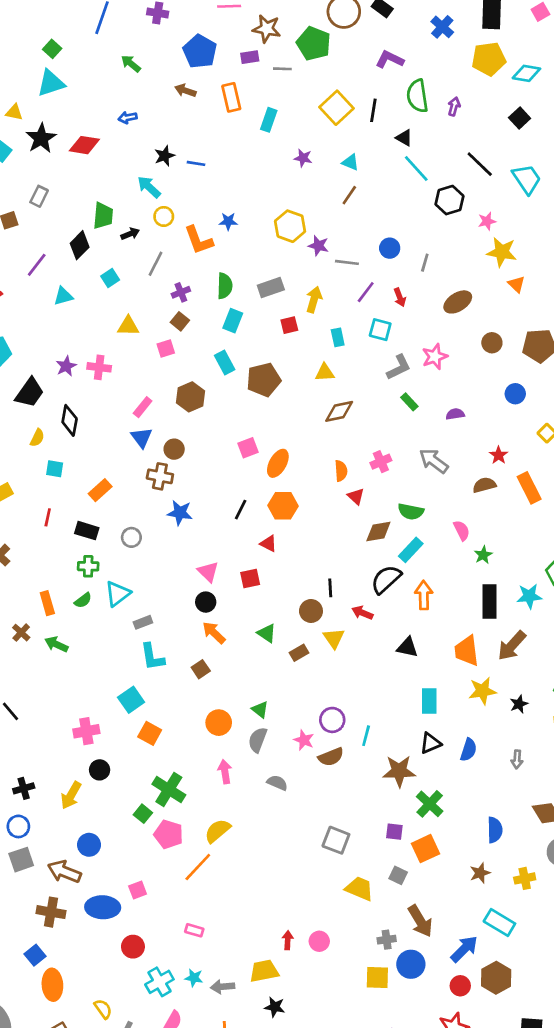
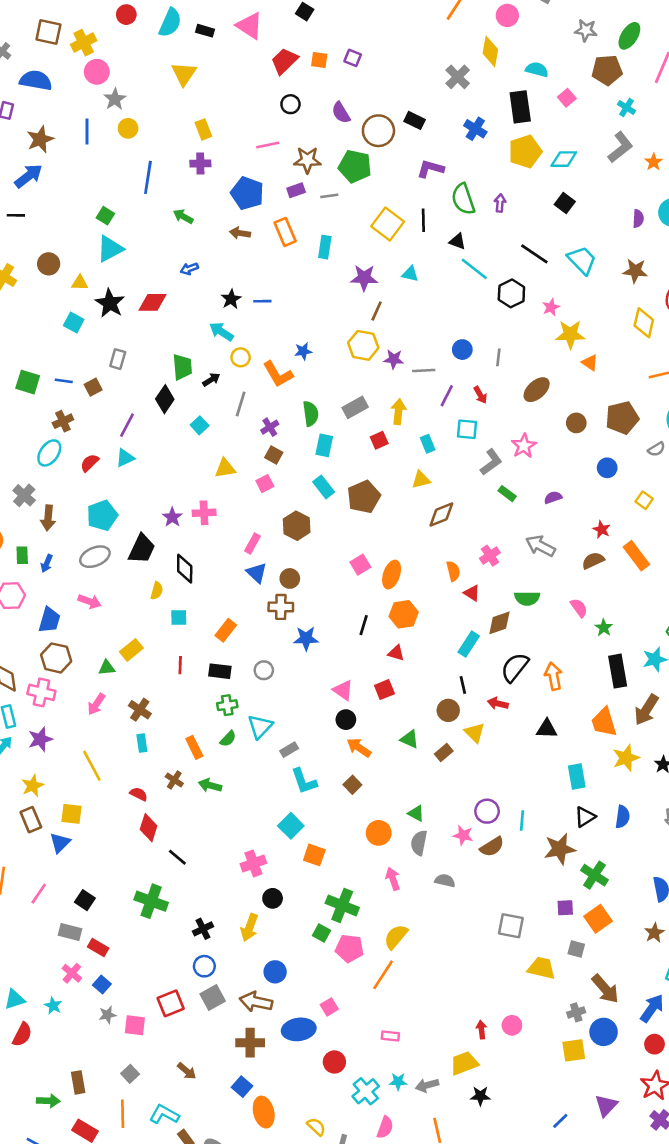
purple star: (303, 158) -> (364, 278), size x1.5
brown line: (349, 195) -> (377, 311), moved
cyan triangle: (63, 296) -> (125, 458), moved
cyan rectangle: (411, 550) -> (469, 644), moved

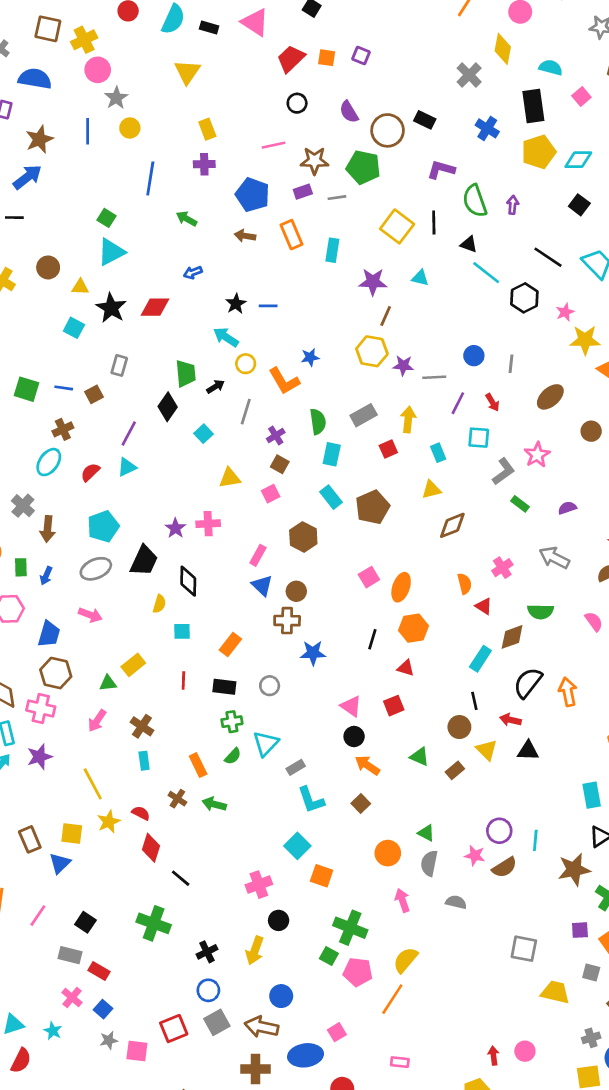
black triangle: (547, 729) -> (528, 751), moved
yellow star: (33, 786) -> (109, 822), moved

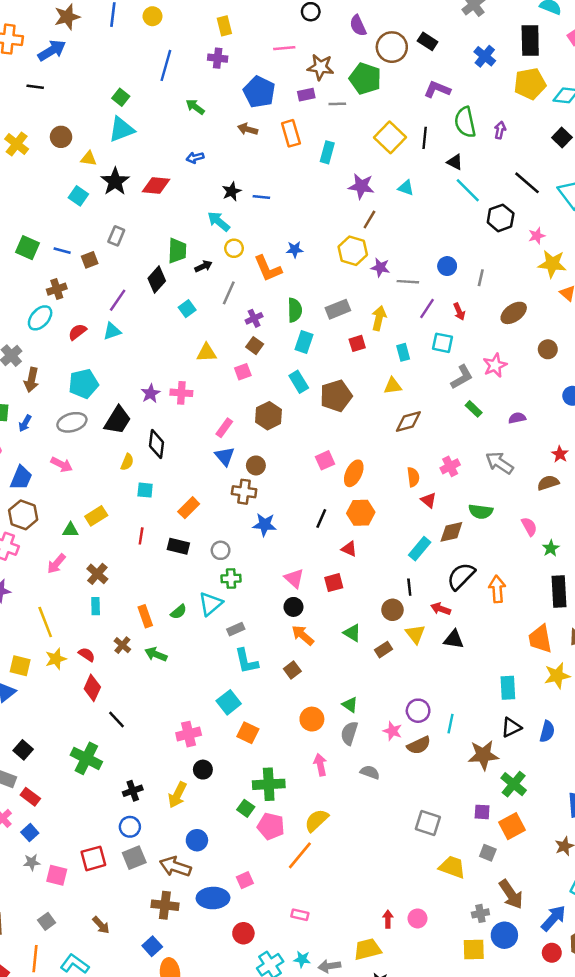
green cross: (232, 722) -> (231, 579), moved
green cross: (350, 928) -> (269, 784), turned -32

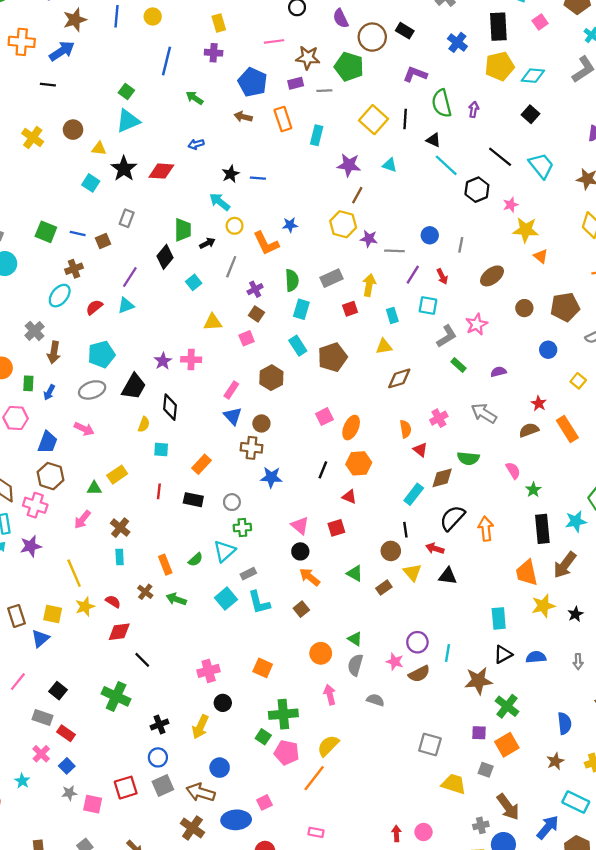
red diamond: (92, 688) -> (119, 632), turned 60
cyan square: (229, 702) -> (226, 599), moved
blue semicircle: (547, 731) -> (536, 657), turned -108
brown cross: (165, 905) -> (192, 828), turned 30

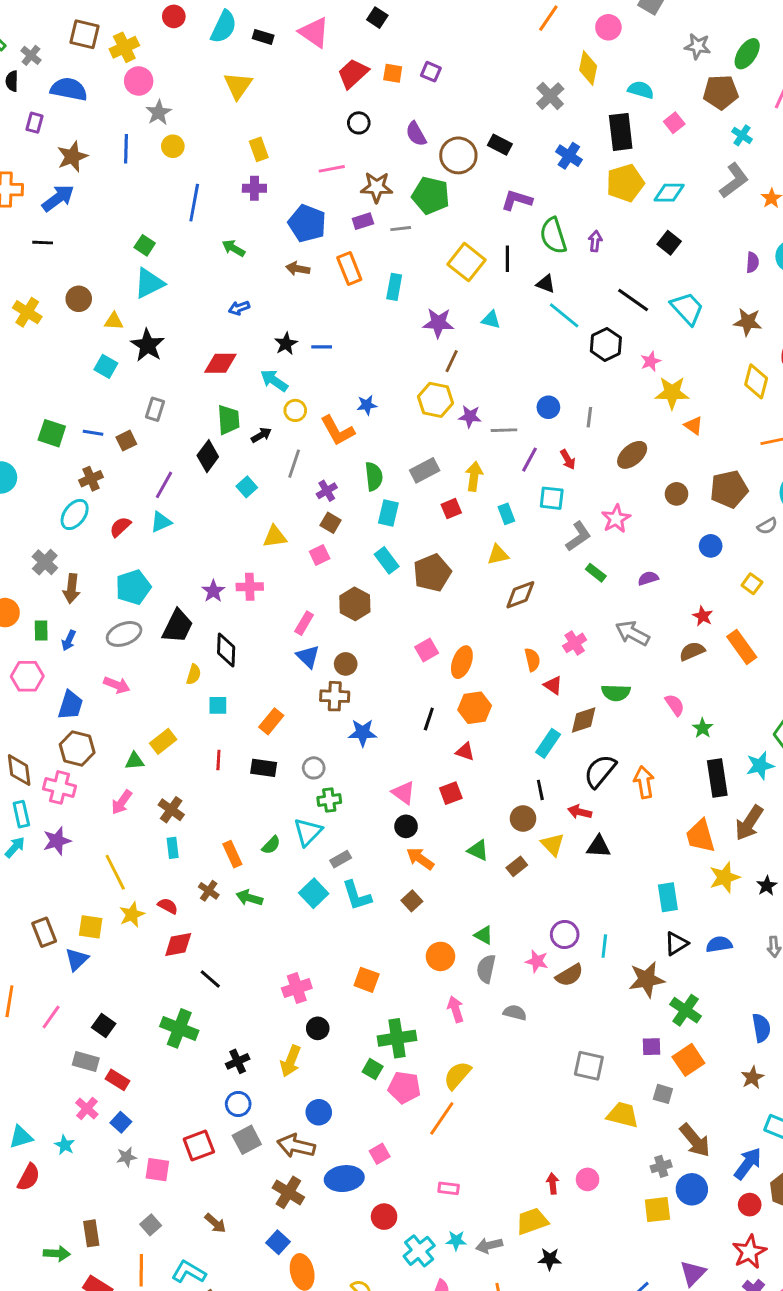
red diamond: (161, 171) -> (220, 363), moved

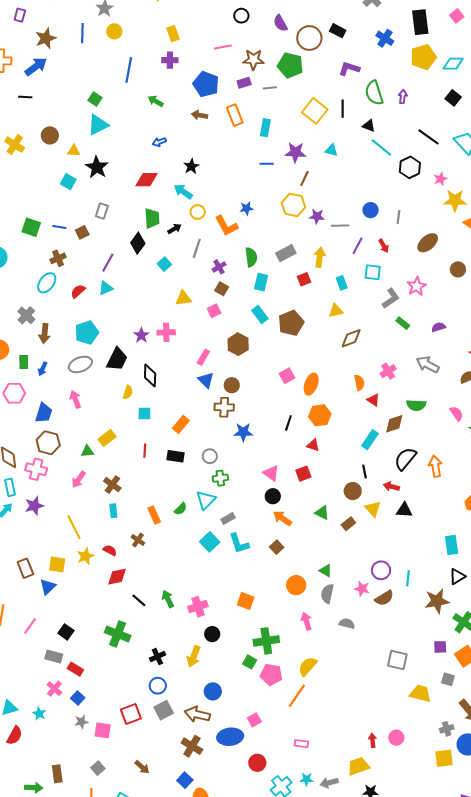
blue line: (322, 347) -> (267, 164), moved
pink arrow: (117, 685) -> (75, 399), turned -132
green arrow: (249, 898) -> (168, 599), moved, turned 48

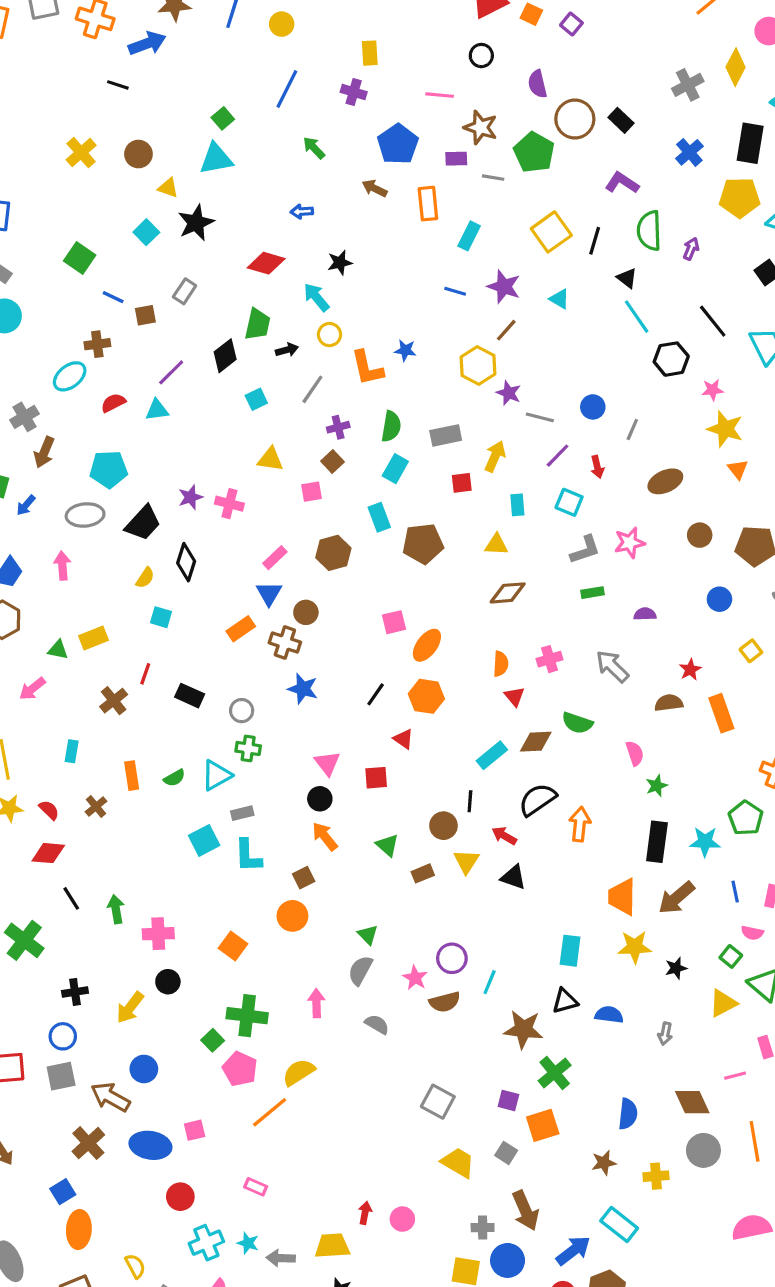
green square: (31, 227) -> (80, 258), moved
green rectangle: (403, 323) -> (593, 593), turned -64
orange rectangle: (181, 424) -> (241, 629), moved
brown cross: (112, 485) -> (114, 701), moved
orange circle: (296, 585) -> (292, 916), moved

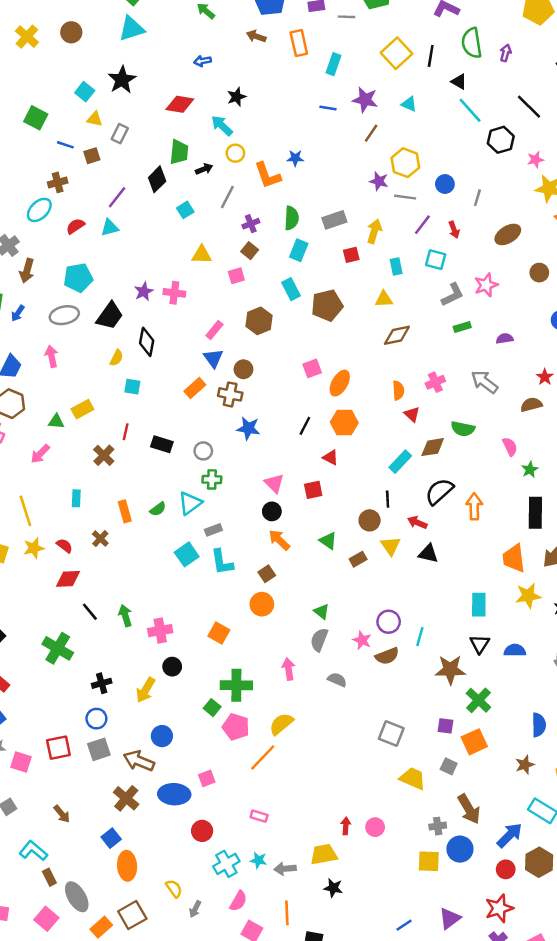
yellow triangle: (168, 188) -> (95, 119), moved
yellow hexagon: (478, 366) -> (405, 163), moved
black triangle: (565, 1001) -> (480, 644), turned -35

